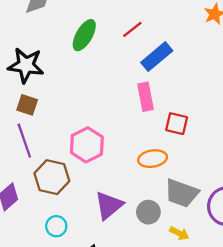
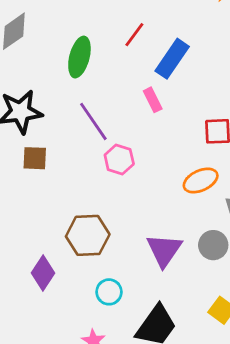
pink rectangle: (145, 97) -> (153, 100), moved, size x0.7
purple line: (24, 141) -> (93, 121), moved
pink hexagon: (87, 145) -> (119, 159), moved, size x0.7

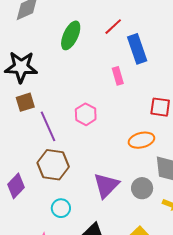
blue rectangle: (172, 59) -> (137, 49), turned -64
purple line: (93, 121) -> (48, 126), moved
brown square: (35, 158) -> (25, 102), turned -30

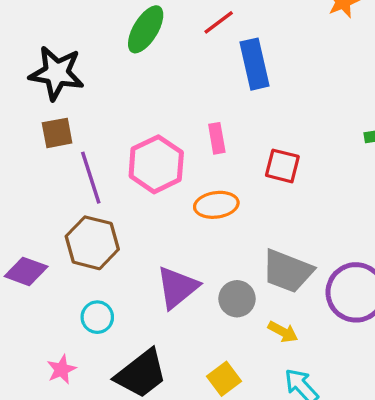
pink rectangle: (118, 76) -> (217, 138), moved
pink hexagon: (86, 114) -> (156, 164), size x1.5
orange ellipse: (141, 140) -> (216, 205), moved
purple diamond: (16, 186) -> (26, 271), turned 60

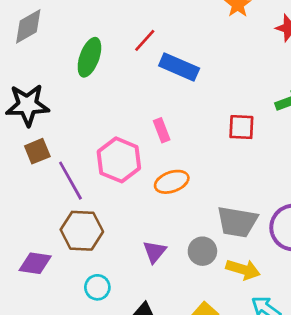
blue rectangle: (254, 64) -> (179, 67), turned -42
red square: (282, 166) -> (241, 127), moved
purple triangle: (177, 287) -> (155, 252), size x0.7
yellow arrow: (283, 332) -> (243, 269), size x1.4

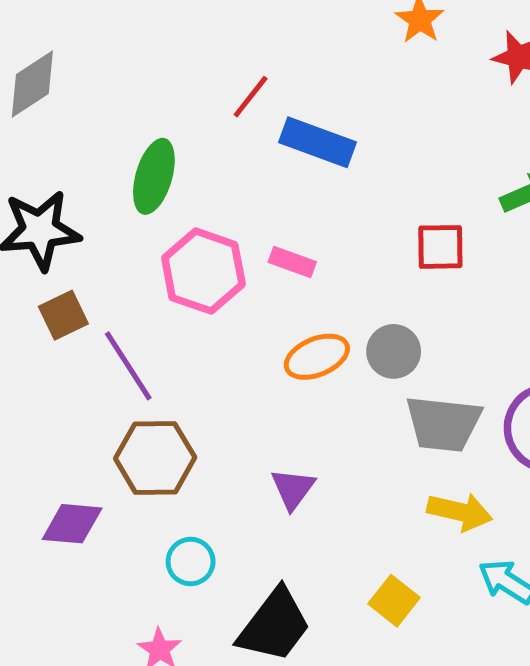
green ellipse: (89, 57) -> (154, 176), moved
pink rectangle: (162, 130) -> (292, 262), turned -45
pink hexagon: (119, 160) -> (203, 271), moved
gray circle: (202, 251) -> (394, 351), moved

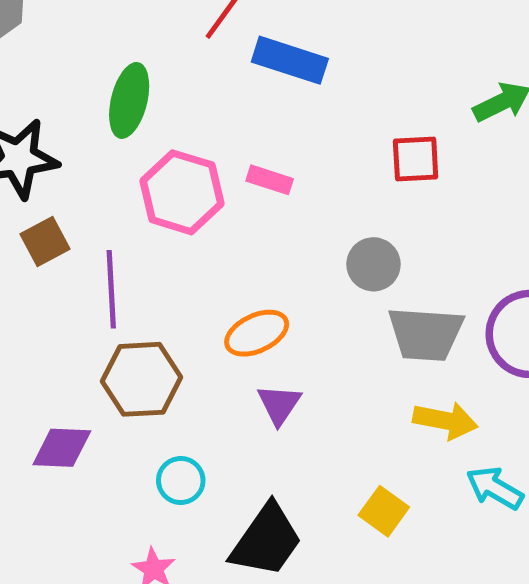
orange ellipse: (317, 357) -> (257, 333), moved
purple line: (128, 366) -> (111, 289), turned 32

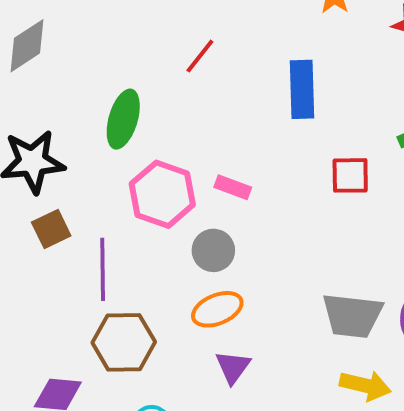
blue rectangle: (290, 60) -> (302, 89), moved, turned 68
gray circle: (373, 264) -> (213, 250), moved

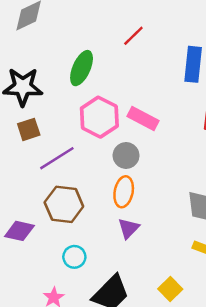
pink rectangle: (233, 187) -> (143, 118), size x1.4
purple line: (103, 269) -> (57, 158), turned 51
orange ellipse: (217, 309) -> (124, 192), turned -64

